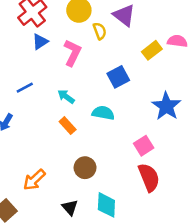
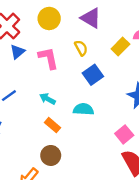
yellow semicircle: (100, 31) -> (81, 48), moved
pink L-shape: (72, 53) -> (48, 58), turned -30
brown circle: (85, 168) -> (51, 155), moved

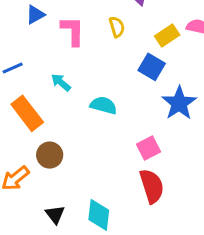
blue square: (93, 75) -> (152, 67), moved, turned -36
orange rectangle: (52, 125) -> (27, 113), moved, size x1.6

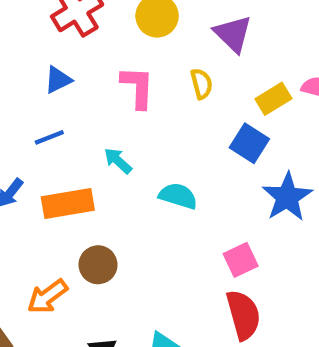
blue triangle: (35, 15) -> (58, 80), moved
orange rectangle: (27, 113) -> (68, 203), turned -64

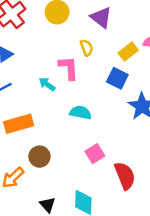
pink L-shape: (138, 87) -> (69, 68), moved
cyan arrow: (118, 161) -> (47, 84), moved
pink square: (241, 260) -> (95, 154), moved

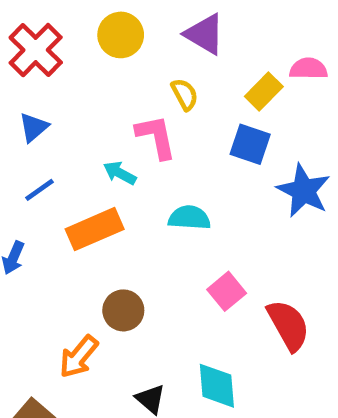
orange rectangle: (19, 124) -> (95, 229), moved

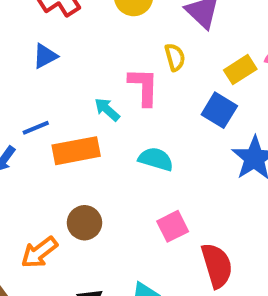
blue line: (40, 190) -> (36, 128), moved

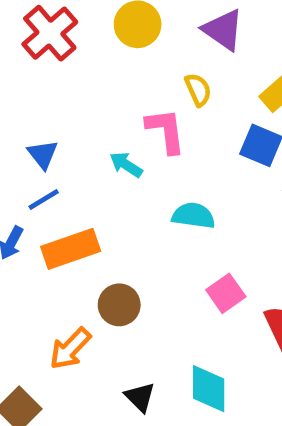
blue triangle: (45, 56) -> (43, 154), moved, turned -32
orange rectangle: (76, 151) -> (71, 249), moved

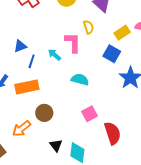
blue triangle: (43, 154) -> (20, 46), turned 40
blue line: (44, 199) -> (32, 61), moved, turned -48
black triangle: (140, 397) -> (56, 145), moved

